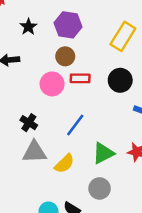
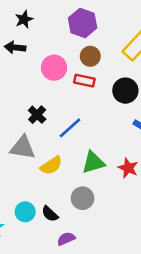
black star: (28, 27) -> (24, 19), moved
brown circle: (65, 56) -> (90, 56), moved
pink circle: (52, 84) -> (54, 68), moved
black cross: (29, 123) -> (37, 115), moved

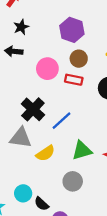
black cross: (37, 115) -> (33, 109), size x1.5
black semicircle: (50, 214) -> (42, 204), moved

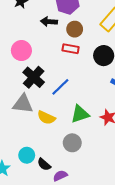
black arrow: (14, 51) -> (49, 22), moved
pink circle: (47, 69) -> (21, 51), moved
yellow semicircle: (45, 153) -> (46, 118), turned 60

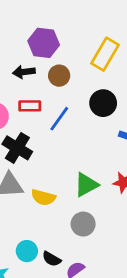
red rectangle: (71, 49) -> (30, 106), moved
blue line: (60, 87) -> (59, 119), moved

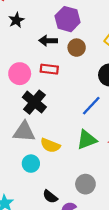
blue line: (59, 119) -> (91, 106), moved
gray circle: (83, 224) -> (85, 184), moved
cyan circle: (27, 251) -> (31, 164), moved

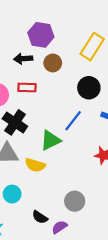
green triangle: (87, 140) -> (50, 140), moved
cyan circle: (31, 164) -> (12, 194), moved

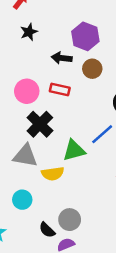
yellow semicircle: (35, 165) -> (53, 174), turned -36
gray circle: (75, 201) -> (70, 220), moved

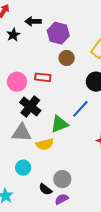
black arrow: (62, 58) -> (33, 21), moved

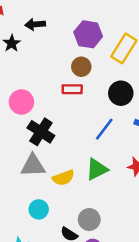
purple hexagon: (58, 33) -> (88, 34), moved
red rectangle: (43, 77) -> (72, 89), moved
green triangle: (60, 124) -> (97, 169), moved

